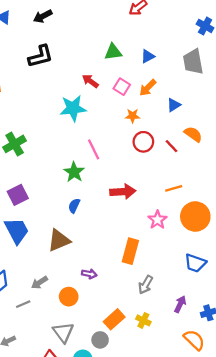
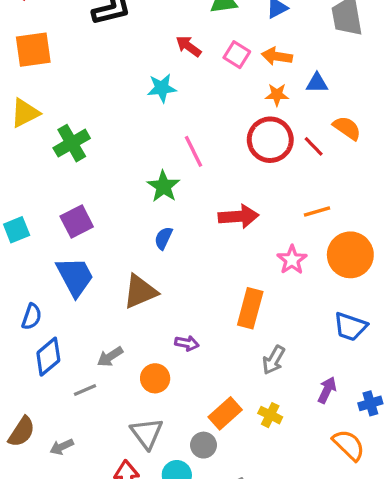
orange arrow: (148, 88) -> (277, 56), turned 54
blue triangle: (174, 105) -> (317, 83), turned 32
cyan star: (73, 108) -> (162, 88), size x0.7
orange star: (133, 116) -> (277, 95), moved
red circle: (143, 142) -> (270, 140), size x1.4

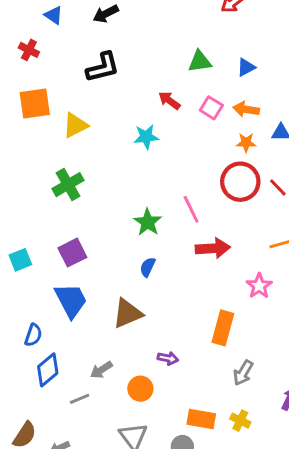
yellow triangle: (25, 113) -> (75, 125), moved
pink line: (193, 151) -> (191, 209), moved
orange rectangle: (225, 413) -> (201, 419), turned 52

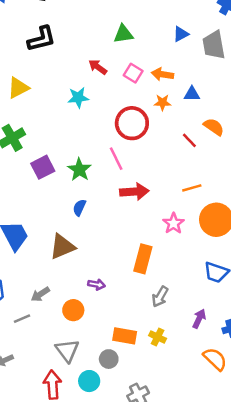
blue triangle: (246, 67) -> (181, 34), moved
red circle: (240, 182) -> (132, 123), moved
purple square: (72, 253) -> (43, 167), moved

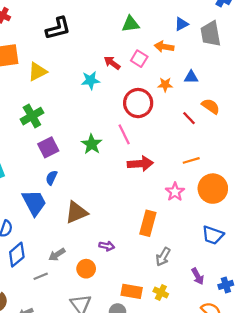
red arrow: (98, 67) -> (112, 63), moved
orange arrow: (162, 74) -> (164, 47), moved
purple square: (43, 167) -> (48, 147), moved
blue semicircle: (79, 208) -> (51, 178), moved
purple arrow: (199, 319) -> (198, 276), turned 126

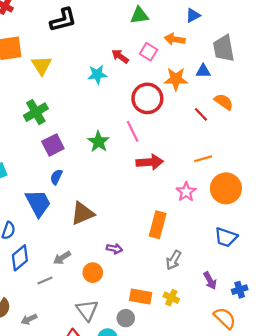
gray trapezoid: (211, 34) -> (224, 48), moved
yellow triangle: (37, 72) -> (42, 65), turned -36
orange star: (165, 85) -> (176, 79), size x1.5

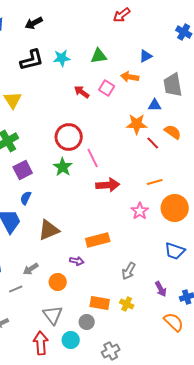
cyan star: (97, 74) -> (62, 58), moved
orange star: (176, 79) -> (137, 124), moved
red circle: (147, 98) -> (69, 137), moved
orange rectangle: (158, 225) -> (98, 240), moved, turned 60

